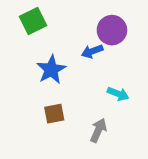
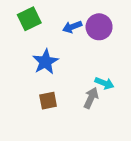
blue arrow: (92, 51) -> (72, 27), moved
gray arrow: (98, 130) -> (91, 98), moved

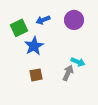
green square: (29, 19) -> (19, 28), moved
blue arrow: (72, 27) -> (43, 20), moved

